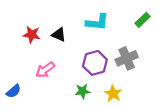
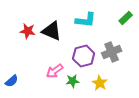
black triangle: (59, 35) -> (52, 31), size x1.5
pink arrow: (45, 70) -> (55, 71), moved

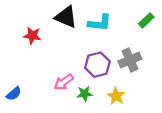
black triangle: (52, 31) -> (66, 17), moved

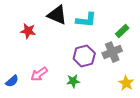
green rectangle: (146, 20) -> (122, 31), moved
pink arrow: (64, 82) -> (39, 74), moved
yellow star: (116, 96) -> (126, 83), moved

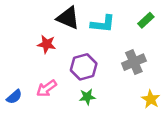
red star: (28, 31) -> (47, 44), moved
green rectangle: (122, 31) -> (146, 20), moved
purple hexagon: (84, 56) -> (84, 67), moved

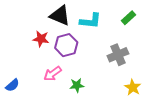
purple hexagon: (84, 67) -> (66, 45), moved
pink arrow: (47, 88) -> (53, 74), moved

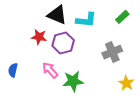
pink arrow: (53, 74) -> (50, 70), turned 84
blue semicircle: (12, 85) -> (13, 70), moved, turned 144
green star: (77, 85) -> (73, 81), size x1.5

